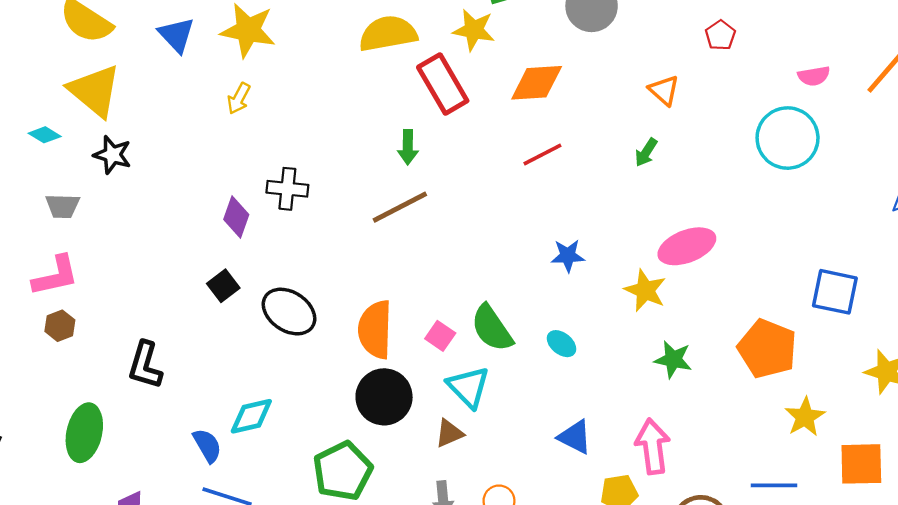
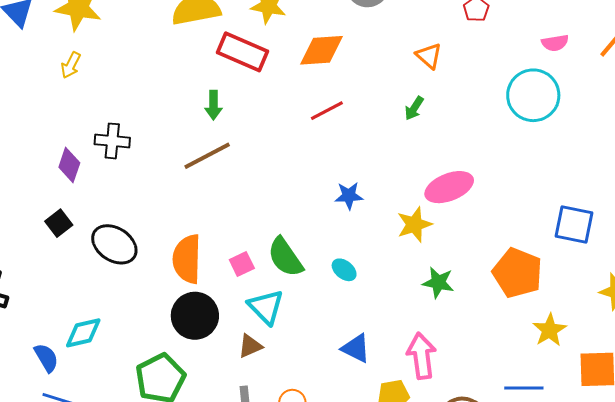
red rectangle: (443, 84) -> (242, 52), turned -36
yellow star: (645, 290) -> (414, 224), turned 30
pink square: (440, 336) -> (242, 264), turned 30

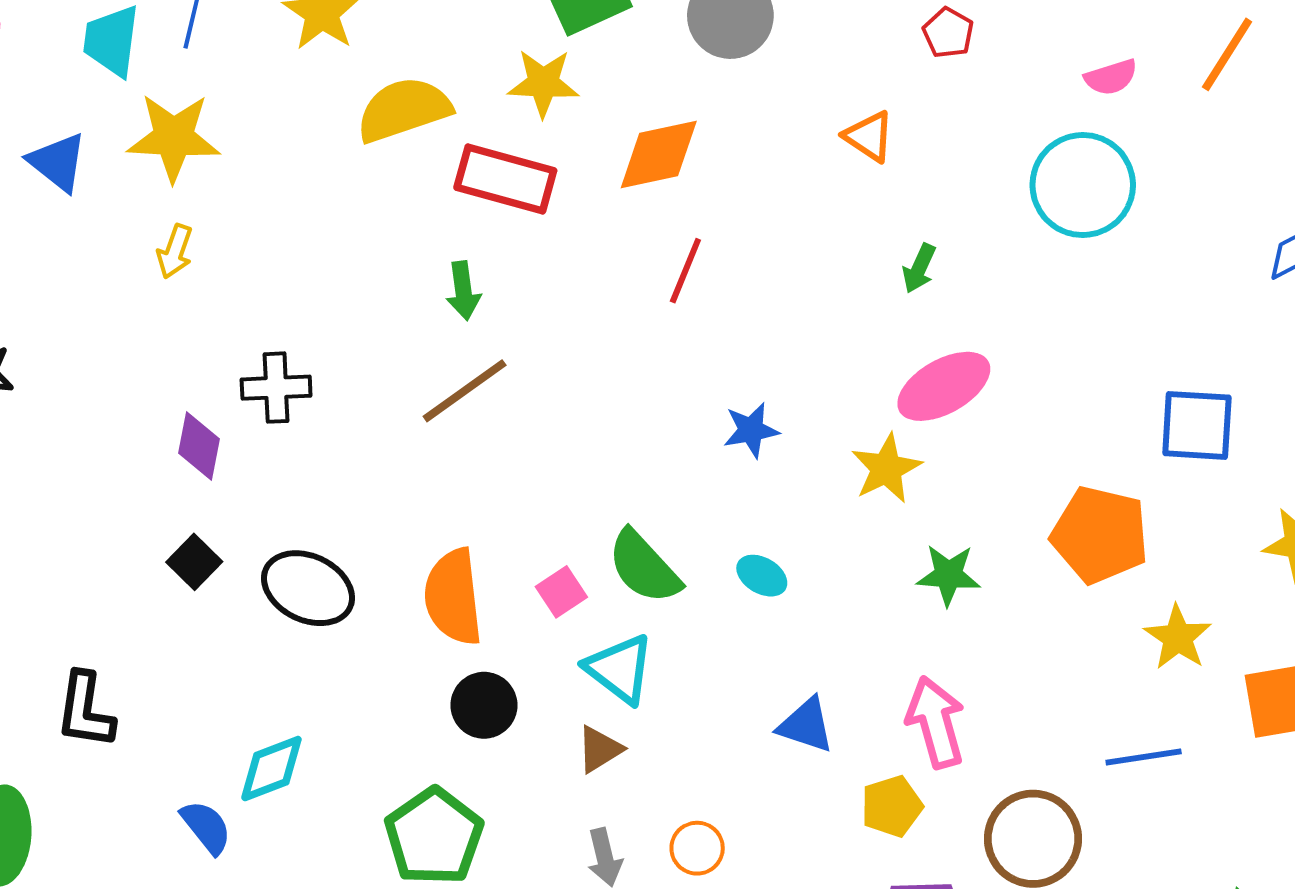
green arrow: (414, 108) -> (919, 268), moved
red line: (327, 111) -> (685, 271), turned -32
black circle: (195, 316) -> (484, 705), size x0.7

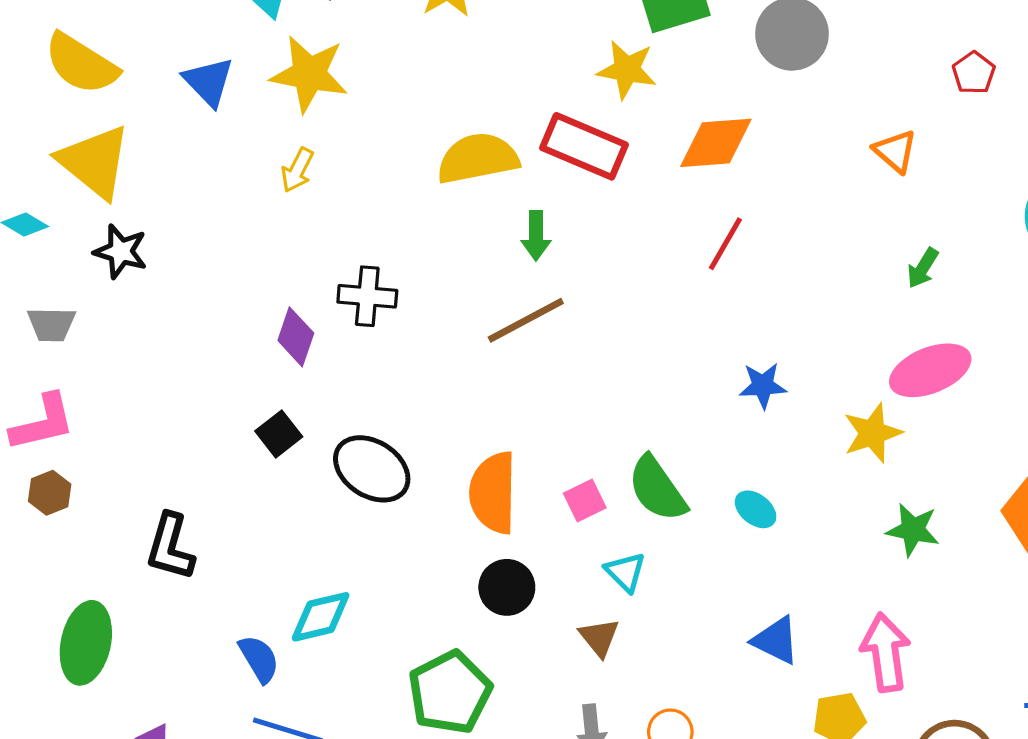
yellow semicircle: (404, 110) -> (478, 158), moved
cyan triangle: (620, 669) -> (625, 572), size x0.7
brown triangle: (600, 749) -> (599, 637), turned -45

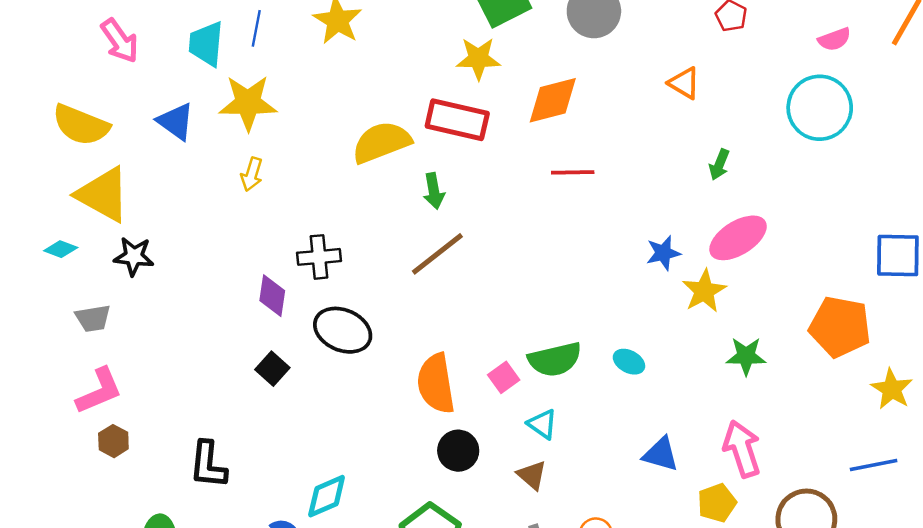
red line: (725, 244) -> (573, 172), turned 69
blue star: (763, 386) -> (663, 253), moved
black ellipse: (372, 469) -> (343, 330), moved
green semicircle: (657, 489) -> (555, 359), turned -58

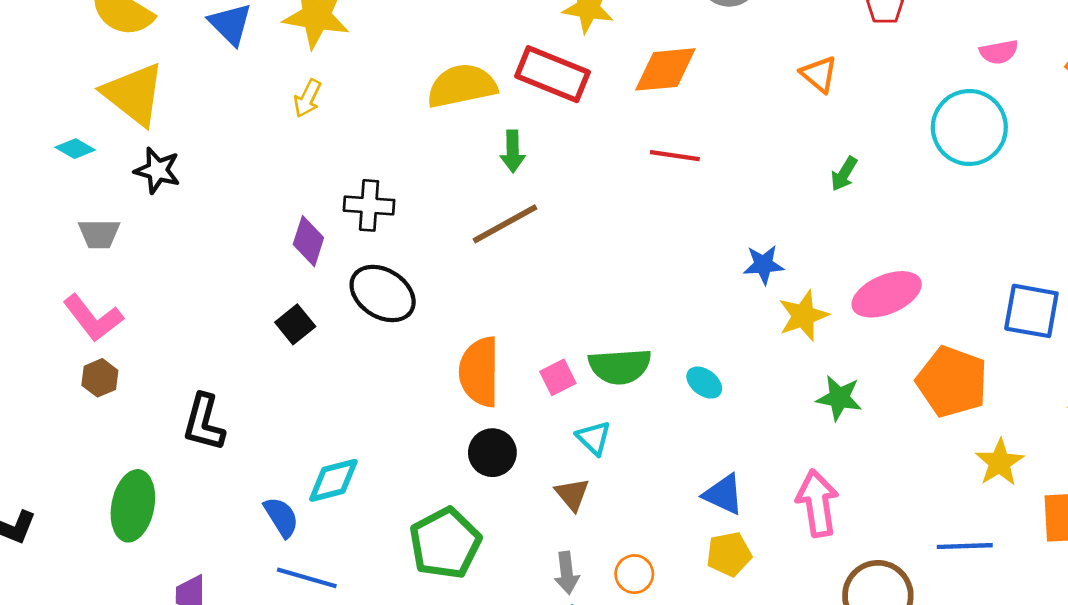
pink ellipse: (738, 238) -> (887, 294), moved
pink L-shape: (99, 391) -> (93, 318), turned 66
yellow pentagon: (717, 503) -> (729, 554), moved

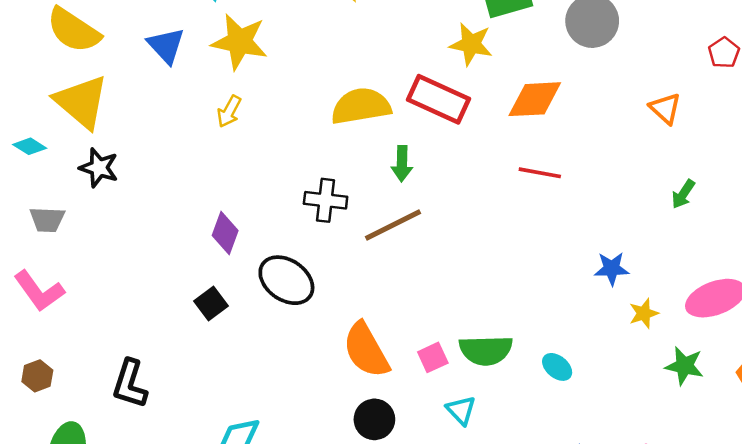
black cross: (369, 205) -> (326, 200), moved
yellow star: (803, 316) -> (644, 313), size x0.7
orange semicircle: (479, 372) -> (366, 350), turned -32
brown hexagon: (100, 378) -> (37, 376), moved
green star: (839, 398) -> (684, 366), moved

